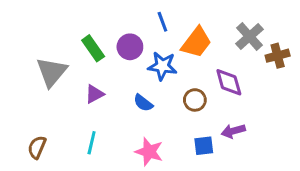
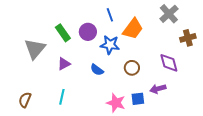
gray cross: (250, 36) -> (169, 14), moved
purple diamond: (229, 82) -> (169, 63), moved
pink star: (149, 152) -> (116, 103), moved

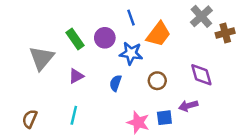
brown cross: (188, 38) -> (225, 33), moved
blue semicircle: (97, 70) -> (116, 83), turned 72

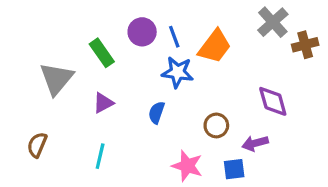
blue line: (131, 18) -> (174, 37), moved
purple circle: (105, 38) -> (142, 32), moved
brown circle: (157, 81) -> (216, 125), moved
blue square: (164, 118) -> (234, 169), moved
brown semicircle: (30, 119) -> (37, 145), moved

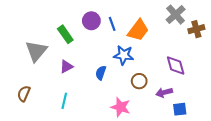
blue star: (178, 72) -> (124, 55), moved
blue square: (234, 169) -> (180, 109), moved

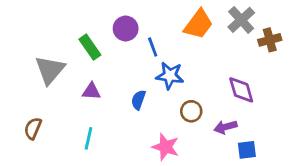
blue line: (112, 24) -> (153, 47), moved
orange trapezoid: (138, 30) -> (198, 24), moved
purple triangle: (66, 67) -> (91, 91), turned 32

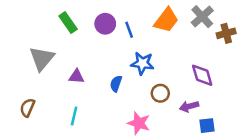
green rectangle: (90, 47) -> (68, 23), moved
blue line: (153, 47) -> (129, 30), moved

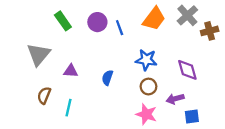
blue star: (142, 63) -> (146, 60), moved
brown semicircle: (27, 108) -> (44, 95), moved
pink star: (139, 123) -> (146, 114), moved

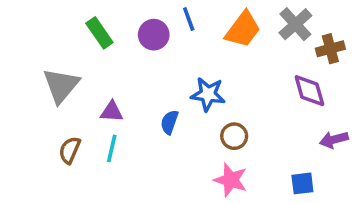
blue line: (120, 28) -> (189, 19), moved
blue star: (146, 60) -> (208, 94), moved
purple diamond: (187, 70) -> (309, 91), moved
purple arrow: (175, 99) -> (334, 140), moved
cyan line: (69, 108) -> (112, 148), moved

